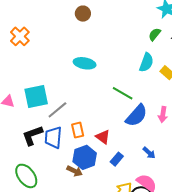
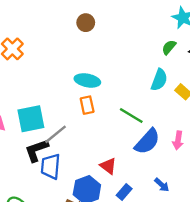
orange rectangle: (78, 130) -> (87, 105), moved
black L-shape: (32, 135) -> (37, 150), moved

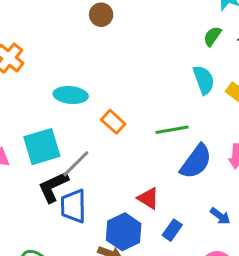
cyan ellipse: (87, 80) -> (71, 95), moved
cyan semicircle: (159, 80) -> (204, 80), turned -35
orange rectangle: (87, 105) -> (113, 122), turned -30
green line: (131, 115) -> (172, 130), turned -35

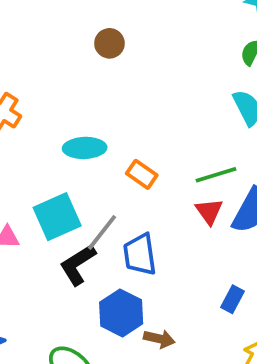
red triangle: (148, 198) -> (209, 211), moved, turned 30
blue trapezoid: (73, 206) -> (140, 254), moved
blue hexagon: (124, 232) -> (121, 313), moved

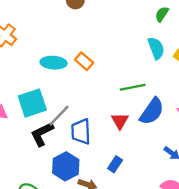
orange rectangle: (142, 174) -> (84, 61), moved
red triangle: (209, 211) -> (120, 121), moved
blue rectangle: (233, 299) -> (115, 164), moved

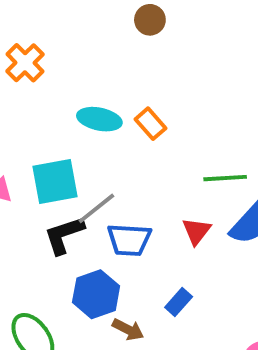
blue trapezoid: (81, 132) -> (129, 240), turned -92

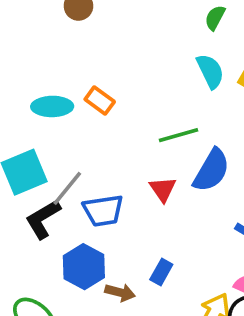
blue rectangle: (179, 302) -> (161, 272), moved

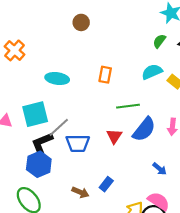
cyan semicircle: (210, 71) -> (152, 72), turned -96
orange rectangle: (100, 100) -> (105, 75), moved, turned 56
blue hexagon: (84, 267) -> (39, 164), moved

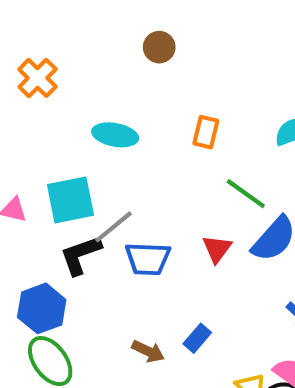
brown circle: (81, 22) -> (159, 47), moved
green line: (128, 106) -> (246, 194), turned 40
blue hexagon: (39, 164) -> (42, 308), moved

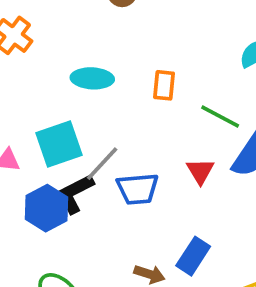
orange rectangle: (206, 132) -> (164, 85), moved
blue hexagon: (42, 308) -> (47, 208), moved
blue rectangle: (197, 338) -> (193, 256), size x1.4

